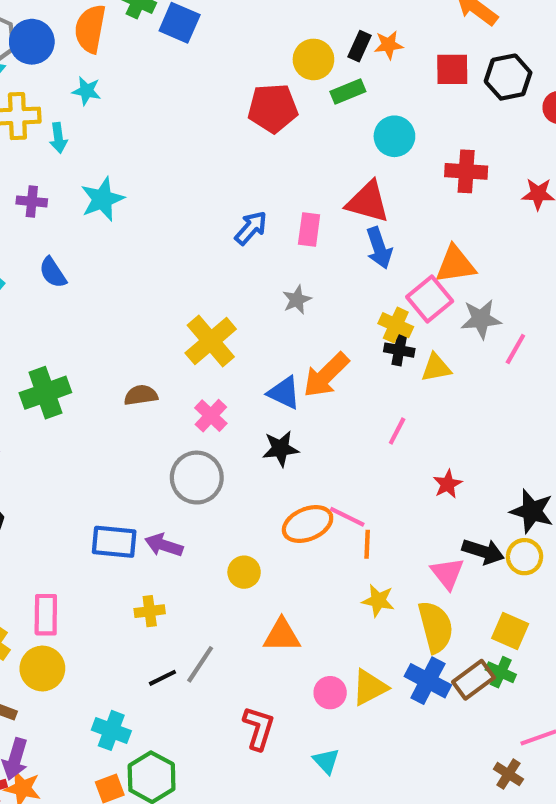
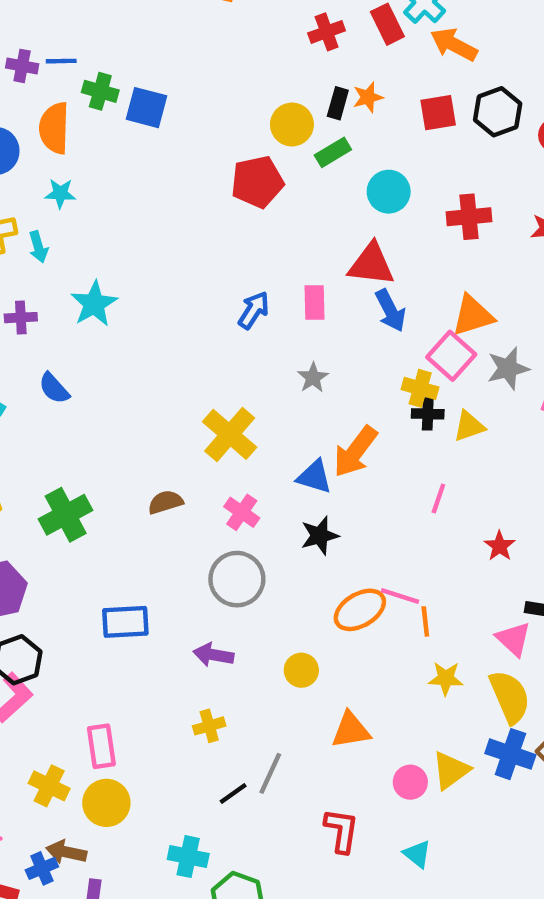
blue rectangle: (114, 542) -> (125, 622), moved

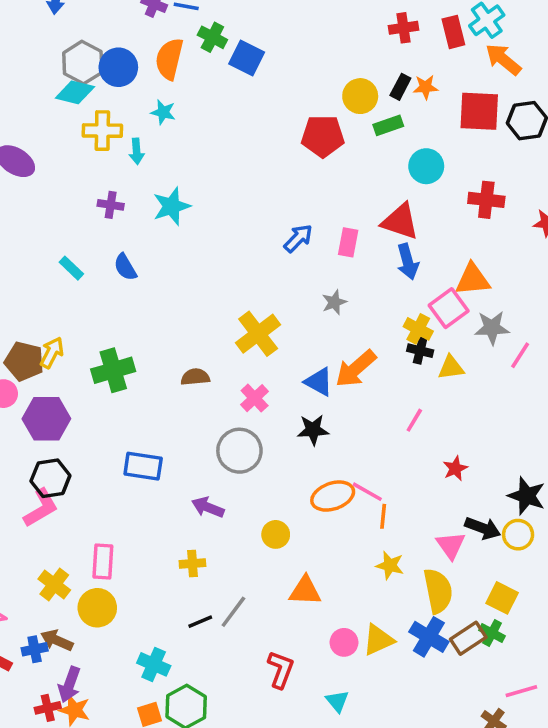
red square: (438, 113) -> (479, 111), size x1.4

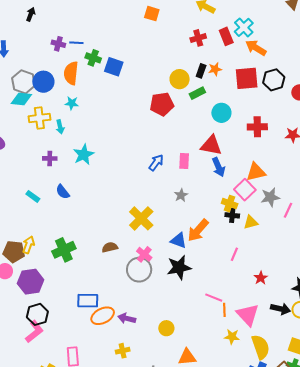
black star: (313, 430) -> (179, 267), size x1.4
gray circle: (239, 451) -> (139, 270), moved
orange ellipse: (333, 496) -> (103, 316), moved
pink triangle: (451, 545) -> (248, 315), moved, size x1.4

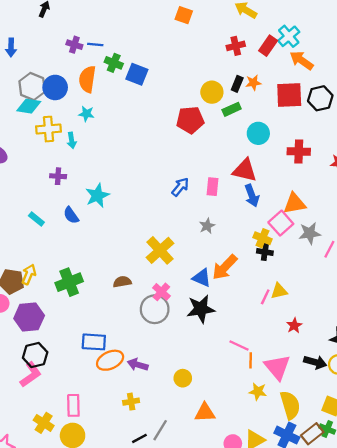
red rectangle: (226, 36) -> (268, 46), turned 54
cyan star: (84, 155) -> (97, 196), moved
yellow triangle: (251, 222) -> (279, 291), moved

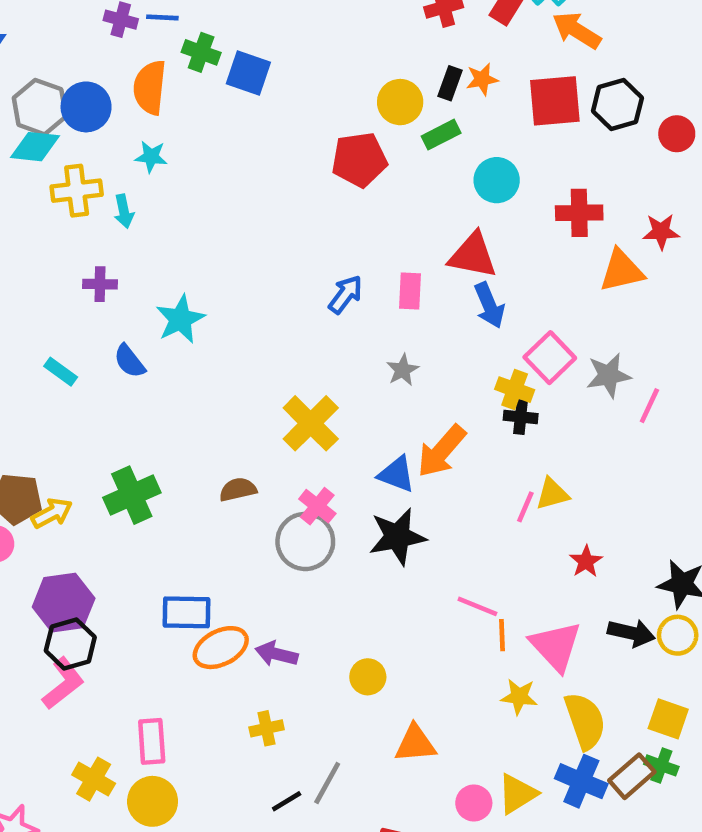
orange triangle: (295, 203) -> (622, 271), moved
yellow arrow: (29, 274) -> (52, 513), moved, turned 42
purple hexagon: (29, 317) -> (64, 603), moved

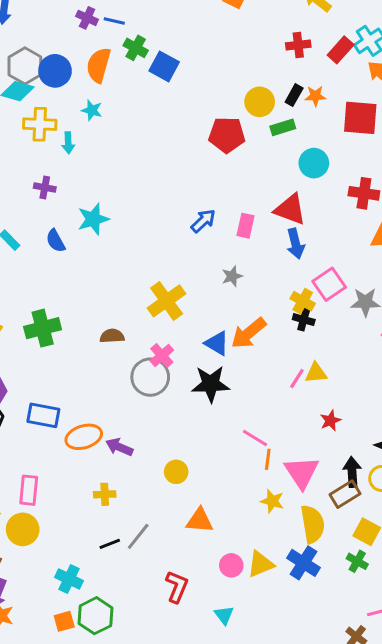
blue rectangle: (187, 612) -> (43, 415), moved
black arrow: (631, 633) -> (352, 472), turned -116
brown rectangle: (632, 776) -> (345, 494), moved

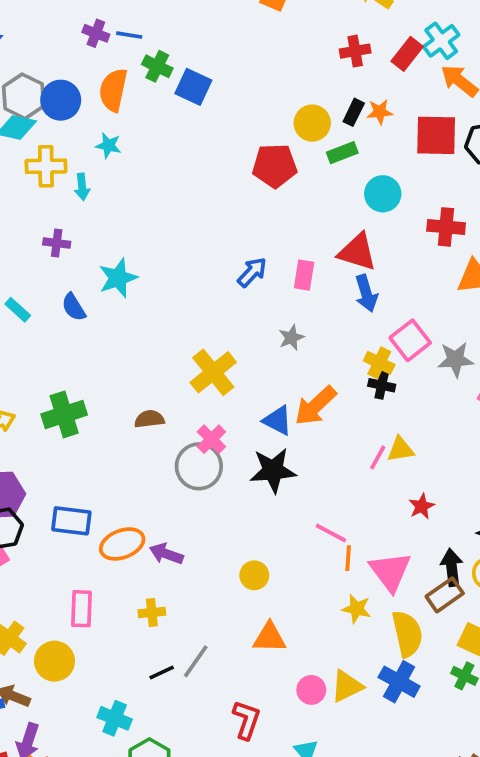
yellow circle: (176, 472) -> (254, 575), moved
pink rectangle: (29, 490) -> (81, 609), moved

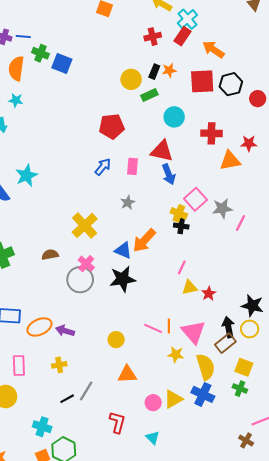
cyan cross: (441, 41) -> (187, 19), moved
red pentagon: (275, 166) -> (112, 126), moved
yellow triangle: (401, 449) -> (190, 287), moved
pink line: (331, 533) -> (153, 328), moved

